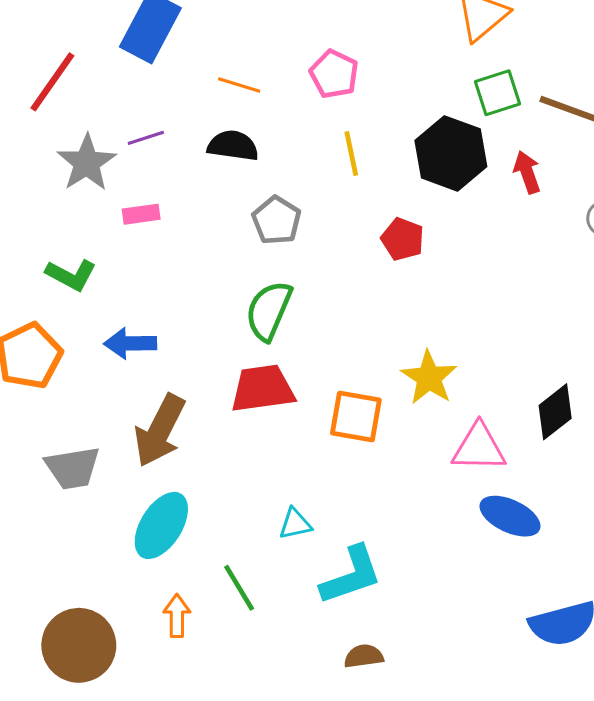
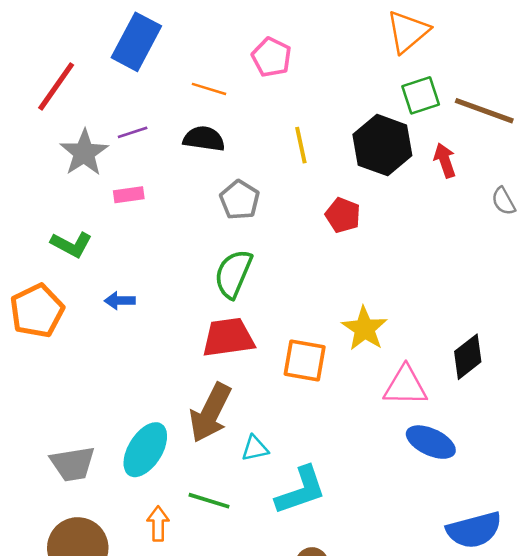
pink pentagon: (334, 74) -> (271, 57), moved
blue arrow: (130, 343) -> (120, 301), size x0.7
brown arrow: (160, 431) -> (210, 413), moved
gray trapezoid: (73, 468) -> (73, 464), moved
green line: (239, 588) -> (209, 501), turned -42

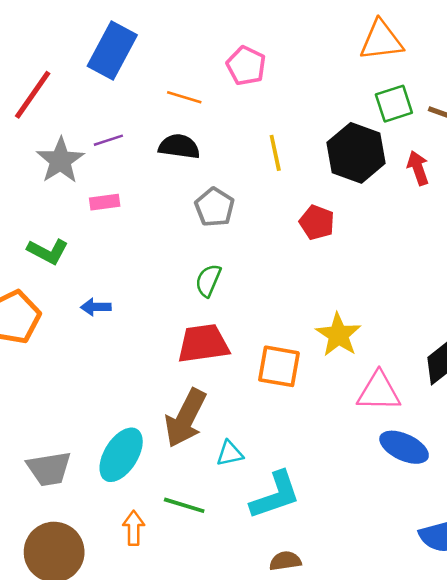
orange triangle: (408, 32) -> (381, 40), turned 33
green semicircle: (233, 274) -> (208, 280), size x0.7

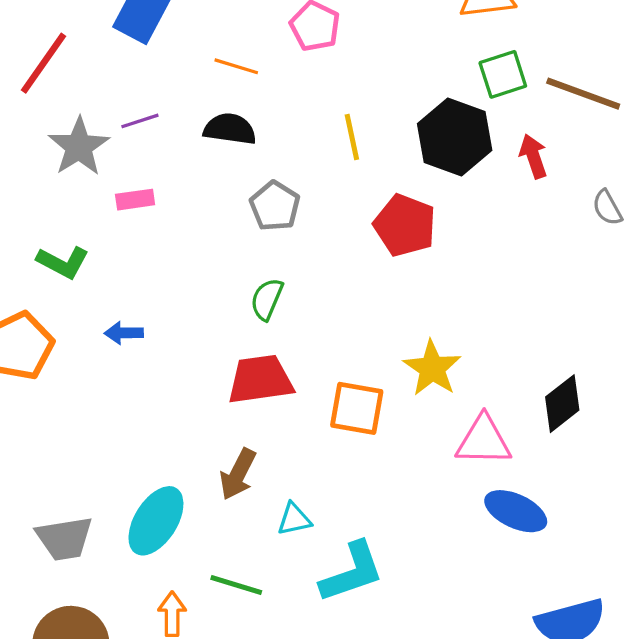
red pentagon: (317, 222) -> (405, 225), size x1.4
brown arrow: (185, 418) -> (238, 474), size x0.7

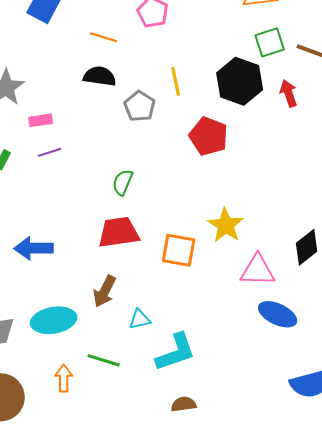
purple line: (140, 121) -> (50, 152), moved
gray pentagon: (275, 206) -> (140, 106), moved
blue arrow: (124, 333) -> (34, 248), moved, size x1.6
cyan ellipse: (156, 521) -> (54, 320), turned 48

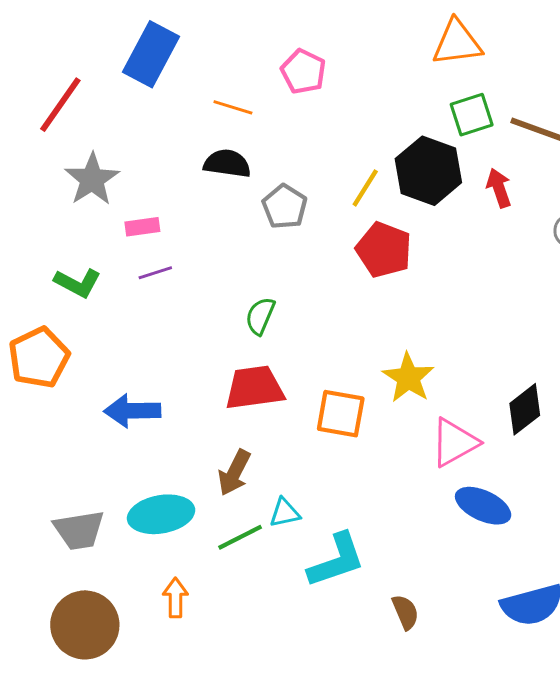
yellow line: (176, 81) -> (365, 188), moved, turned 44
pink triangle: (258, 270) -> (454, 442), turned -30
green line: (104, 360) -> (240, 537), moved, turned -44
brown semicircle: (184, 404) -> (405, 612), moved, turned 75

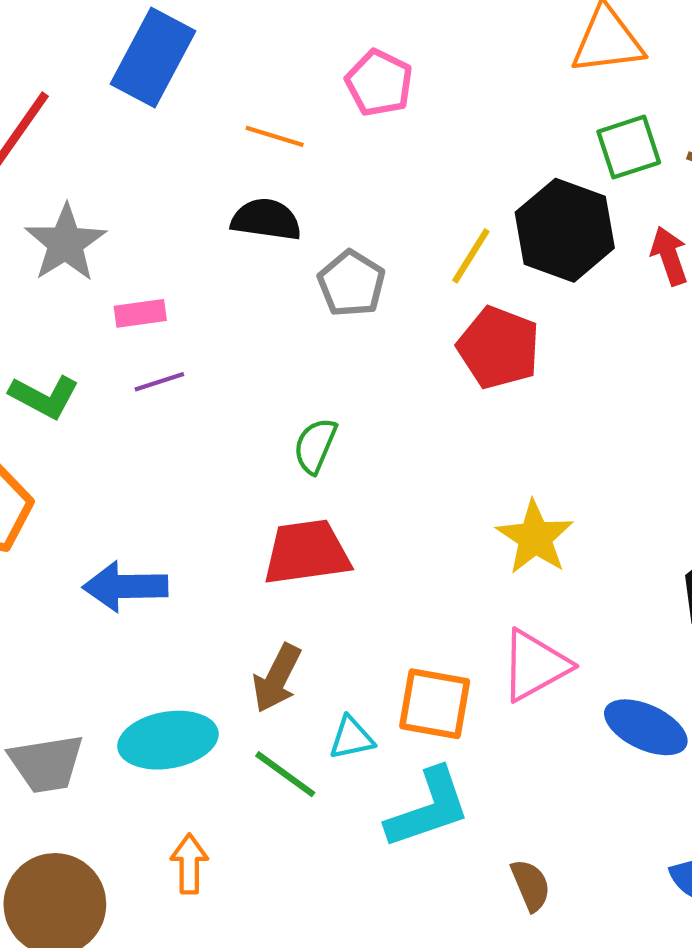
orange square: (341, 414) -> (435, 704), moved
pink triangle: (454, 442) -> (535, 665), moved
green line: (240, 537) -> (285, 774), turned 63

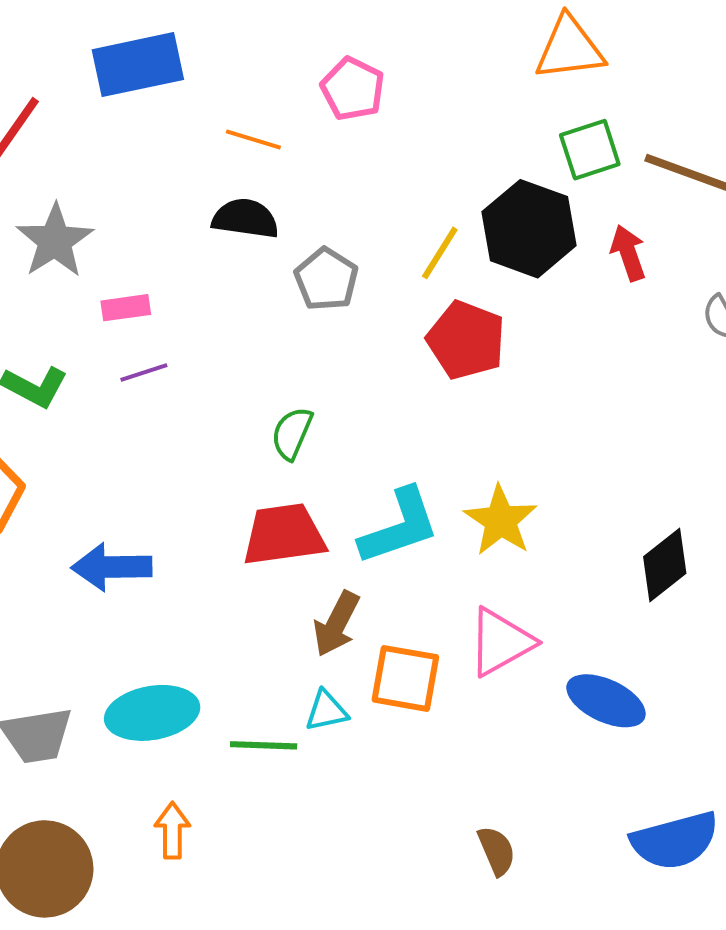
blue rectangle: (153, 57) -> (138, 65), turned 50
brown arrow: (277, 678) -> (336, 624), moved
green line: (285, 774) -> (264, 745), turned -34
cyan L-shape: (428, 808) -> (399, 527), moved

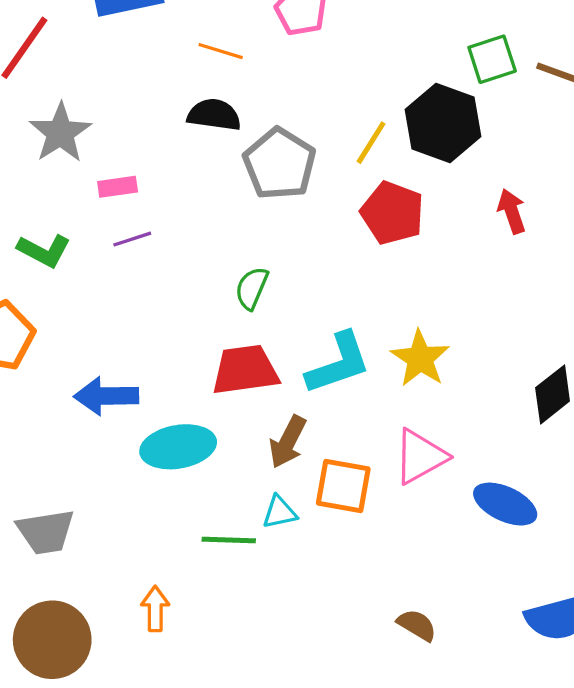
red arrow: (628, 253) -> (512, 211), moved
gray pentagon: (326, 279) -> (279, 164), size x1.4
cyan ellipse: (152, 713) -> (178, 447), moved
brown semicircle: (497, 851) -> (417, 625), turned -36

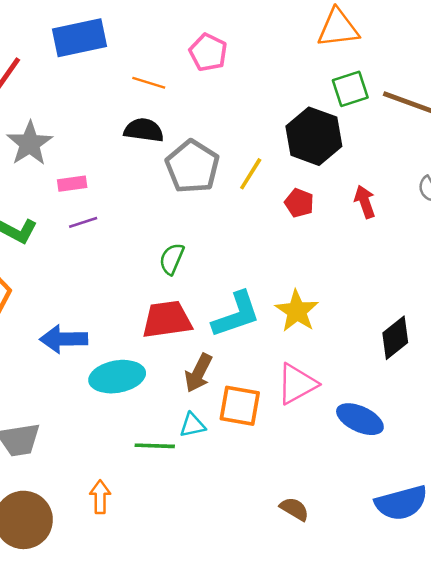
yellow line: (371, 143) -> (251, 174), moved
red pentagon: (392, 213) -> (299, 203), moved, size x0.6

